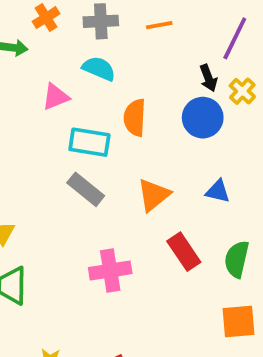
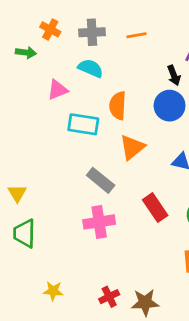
orange cross: (46, 18) -> (50, 29), turned -30
gray rectangle: (86, 189) -> (101, 180), moved
orange triangle: (154, 195) -> (132, 147), moved

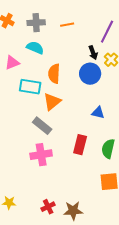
orange triangle: (132, 147) -> (52, 102), moved
red rectangle: (155, 208) -> (80, 145), turned 48

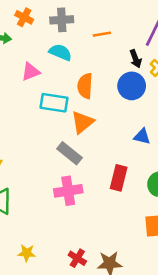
orange line: (67, 25) -> (102, 34), moved
red cross: (48, 207) -> (77, 258), turned -32

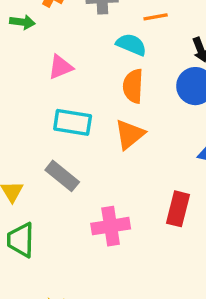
cyan semicircle: (60, 52) -> (131, 45), moved
cyan rectangle: (54, 103) -> (73, 122), moved
gray rectangle: (69, 153) -> (62, 176), moved

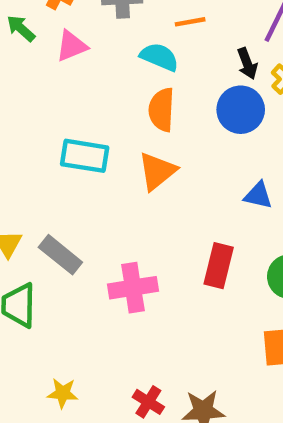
green arrow: (22, 22) -> (21, 28), turned -145
pink triangle: (60, 67) -> (71, 46), moved
gray rectangle: (62, 176) -> (60, 255), moved

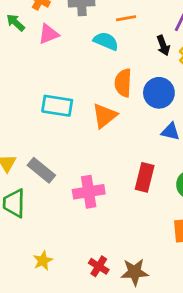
orange semicircle: (162, 110) -> (123, 83), moved
blue circle: (241, 110) -> (159, 93), moved
yellow star: (63, 393) -> (43, 261), turned -30

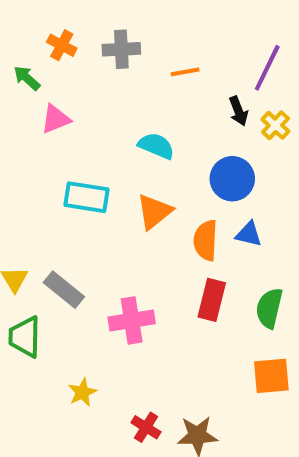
pink triangle: (49, 34) -> (56, 119), moved
cyan semicircle: (106, 41) -> (156, 146), moved
orange semicircle: (123, 83) -> (206, 240), moved
yellow star: (43, 261) -> (82, 392), moved

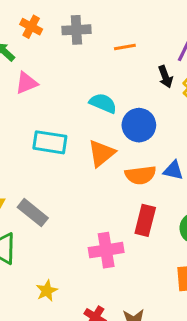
blue circle: (232, 179) -> (139, 125), moved
orange semicircle: (206, 240) -> (140, 175), turned -100
pink cross: (132, 320) -> (106, 250), moved

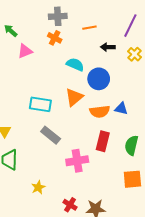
orange cross: (31, 27) -> (55, 38), moved
black arrow: (165, 77) -> (108, 47), moved, turned 112
cyan rectangle: (50, 142) -> (40, 104), moved
gray rectangle: (33, 213) -> (51, 135), moved

